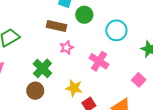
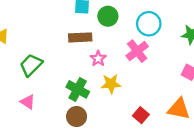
pink cross: (99, 61) -> (137, 51), moved, turned 36
yellow star: (74, 88) -> (111, 84), moved

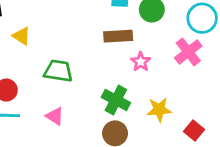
green trapezoid: (31, 65) -> (58, 71), turned 55
yellow star: (111, 84) -> (159, 110), moved

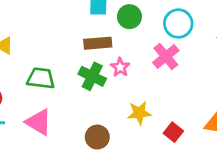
green cross: (116, 100) -> (92, 76), moved
pink triangle: (55, 116) -> (39, 122), size x1.5

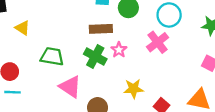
pink triangle: (39, 122) -> (70, 87), moved

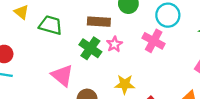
pink cross: (158, 42) -> (154, 41), turned -30
green trapezoid: (52, 57) -> (51, 25), moved

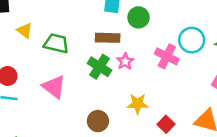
cyan circle: (168, 15) -> (192, 40), moved
pink triangle: (62, 76) -> (54, 87), moved

